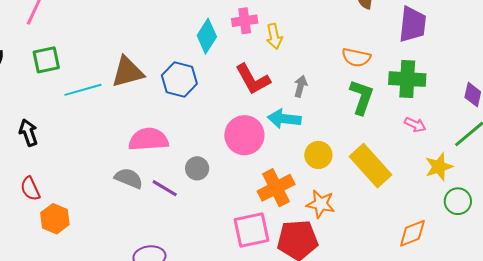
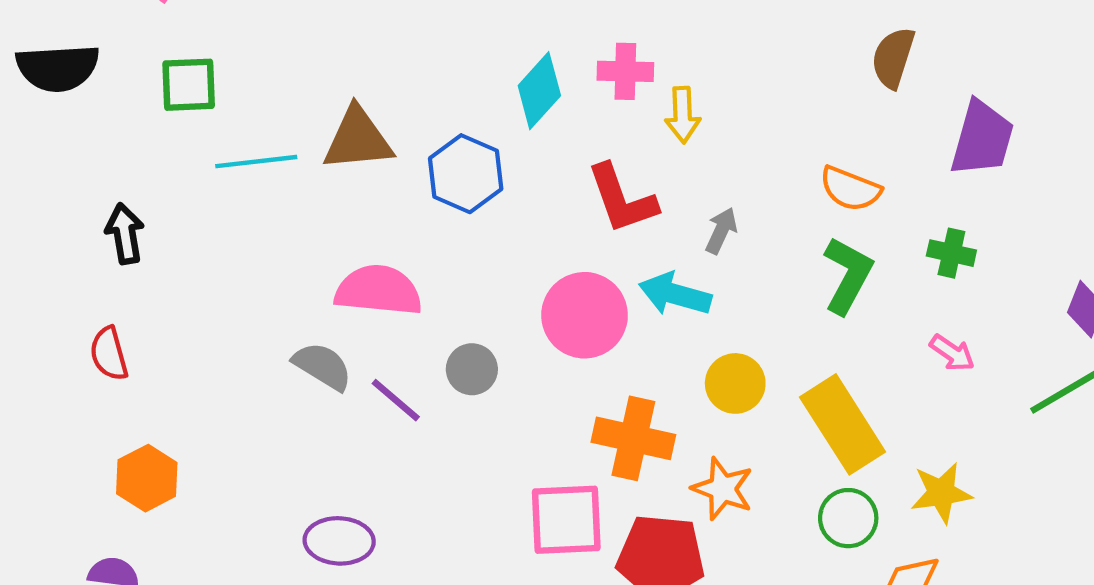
green cross: (407, 79) -> (951, 253), size x0.6
yellow star: (439, 167) -> (941, 493), moved
orange cross: (276, 188) -> (633, 438), turned 30
green circle: (458, 201) -> (848, 518), moved
orange hexagon: (55, 219) -> (147, 478), moved

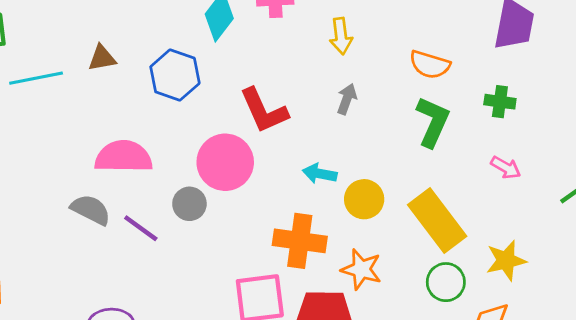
yellow arrow: (683, 115) -> (341, 36), moved
brown triangle: (358, 139) -> (102, 58), size x0.6
red L-shape: (622, 199) -> (264, 111), moved
cyan arrow: (675, 294) -> (320, 174), moved, size x0.7
pink circle: (585, 315) -> (225, 162), moved

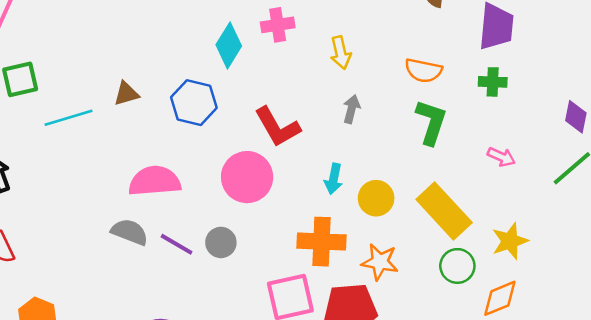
green cross: (500, 102) -> (493, 82), moved
cyan arrow: (320, 174) -> (334, 179), turned -84
gray circle: (189, 204) -> (221, 242), moved

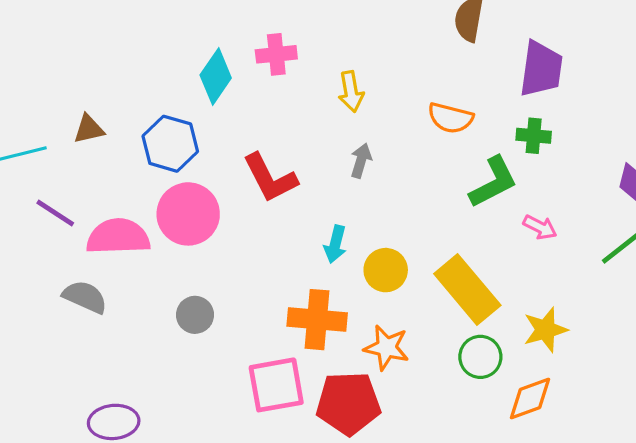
green L-shape: (431, 122) -> (493, 182), moved, turned 42
pink circle: (247, 177) -> (188, 214), moved
purple line: (177, 244) -> (55, 213), moved

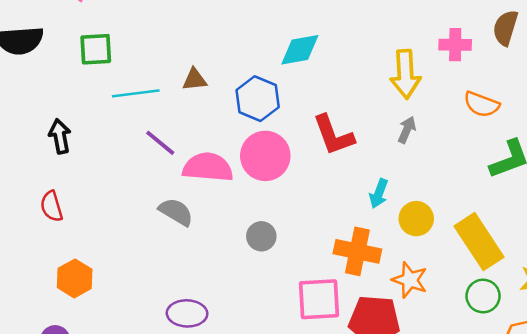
pink cross: (276, 54) -> (455, 45), moved
cyan diamond: (216, 76) -> (300, 50), turned 39
yellow arrow: (351, 92) -> (405, 74), size x1.5

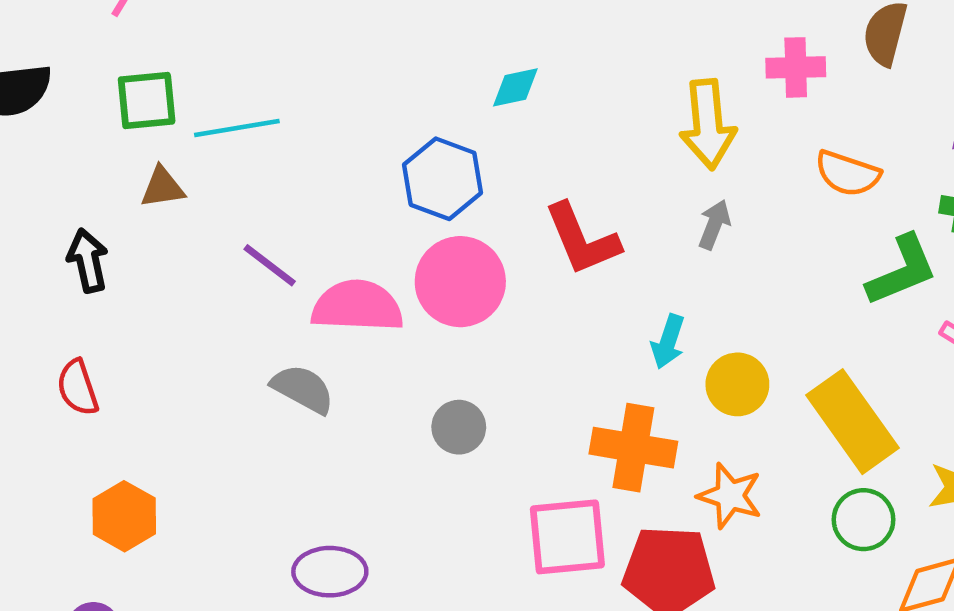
cyan diamond: (300, 50) -> (515, 87), size x0.7
brown triangle: (195, 80) -> (162, 187), moved
cyan line: (136, 93) -> (237, 128), moved

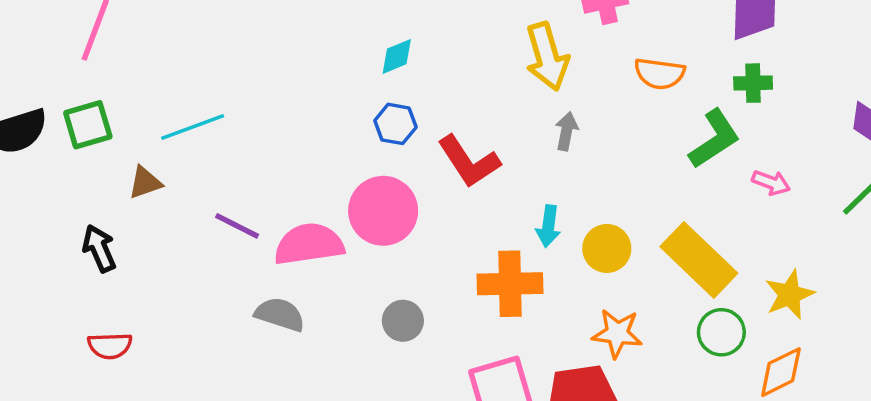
green square: (147, 101) -> (88, 125), moved
blue hexagon: (443, 179) -> (395, 124), moved, size x0.7
red semicircle: (78, 388) -> (110, 346), turned -63
orange cross: (633, 448) -> (510, 284), moved

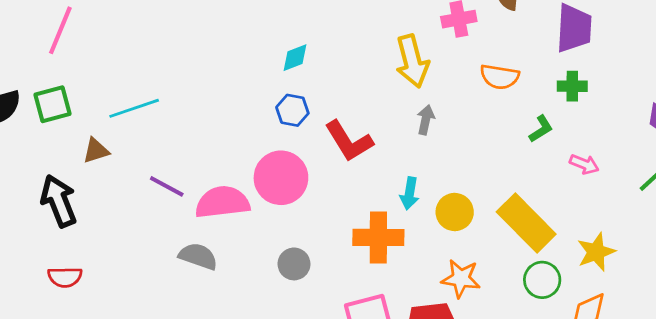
green L-shape: (714, 139) -> (541, 129), size x0.6
black arrow: (99, 248) -> (59, 201), size x1.4

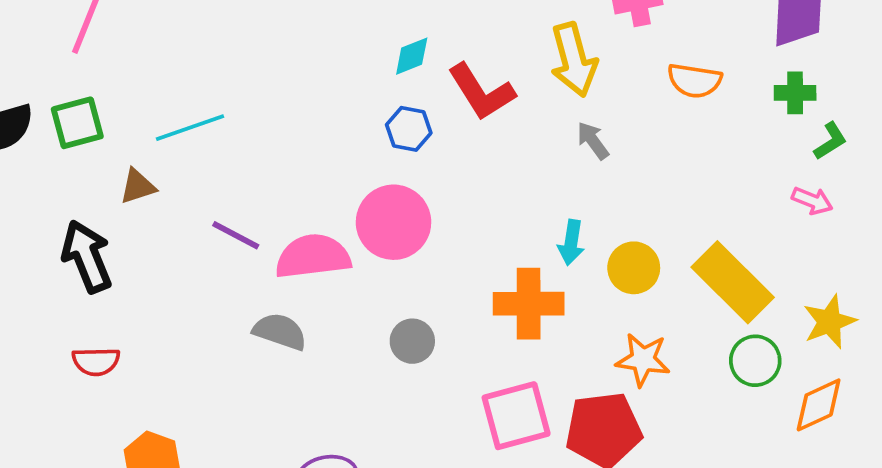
gray arrow: (426, 120) -> (593, 141), turned -48
green L-shape: (541, 129) -> (830, 141), moved
red L-shape: (349, 141) -> (481, 92), moved

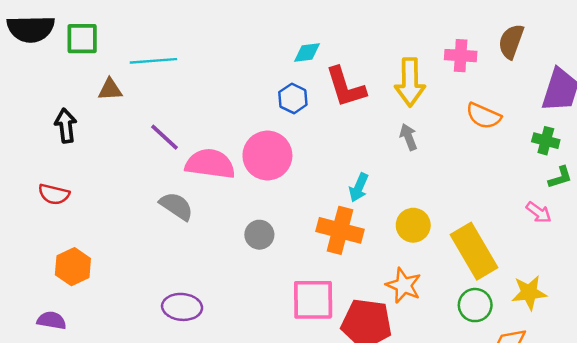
cyan arrow: (571, 243) -> (359, 188), moved
black arrow: (87, 256) -> (66, 126), size x0.7

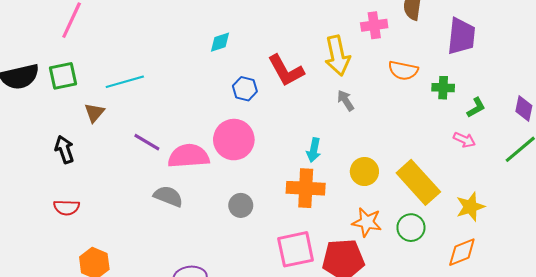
cyan diamond: (307, 53) -> (220, 42), moved
brown triangle: (110, 89) -> (94, 113), turned -35
green cross: (546, 141) -> (443, 88), moved
green circle: (475, 305) -> (411, 228), moved

